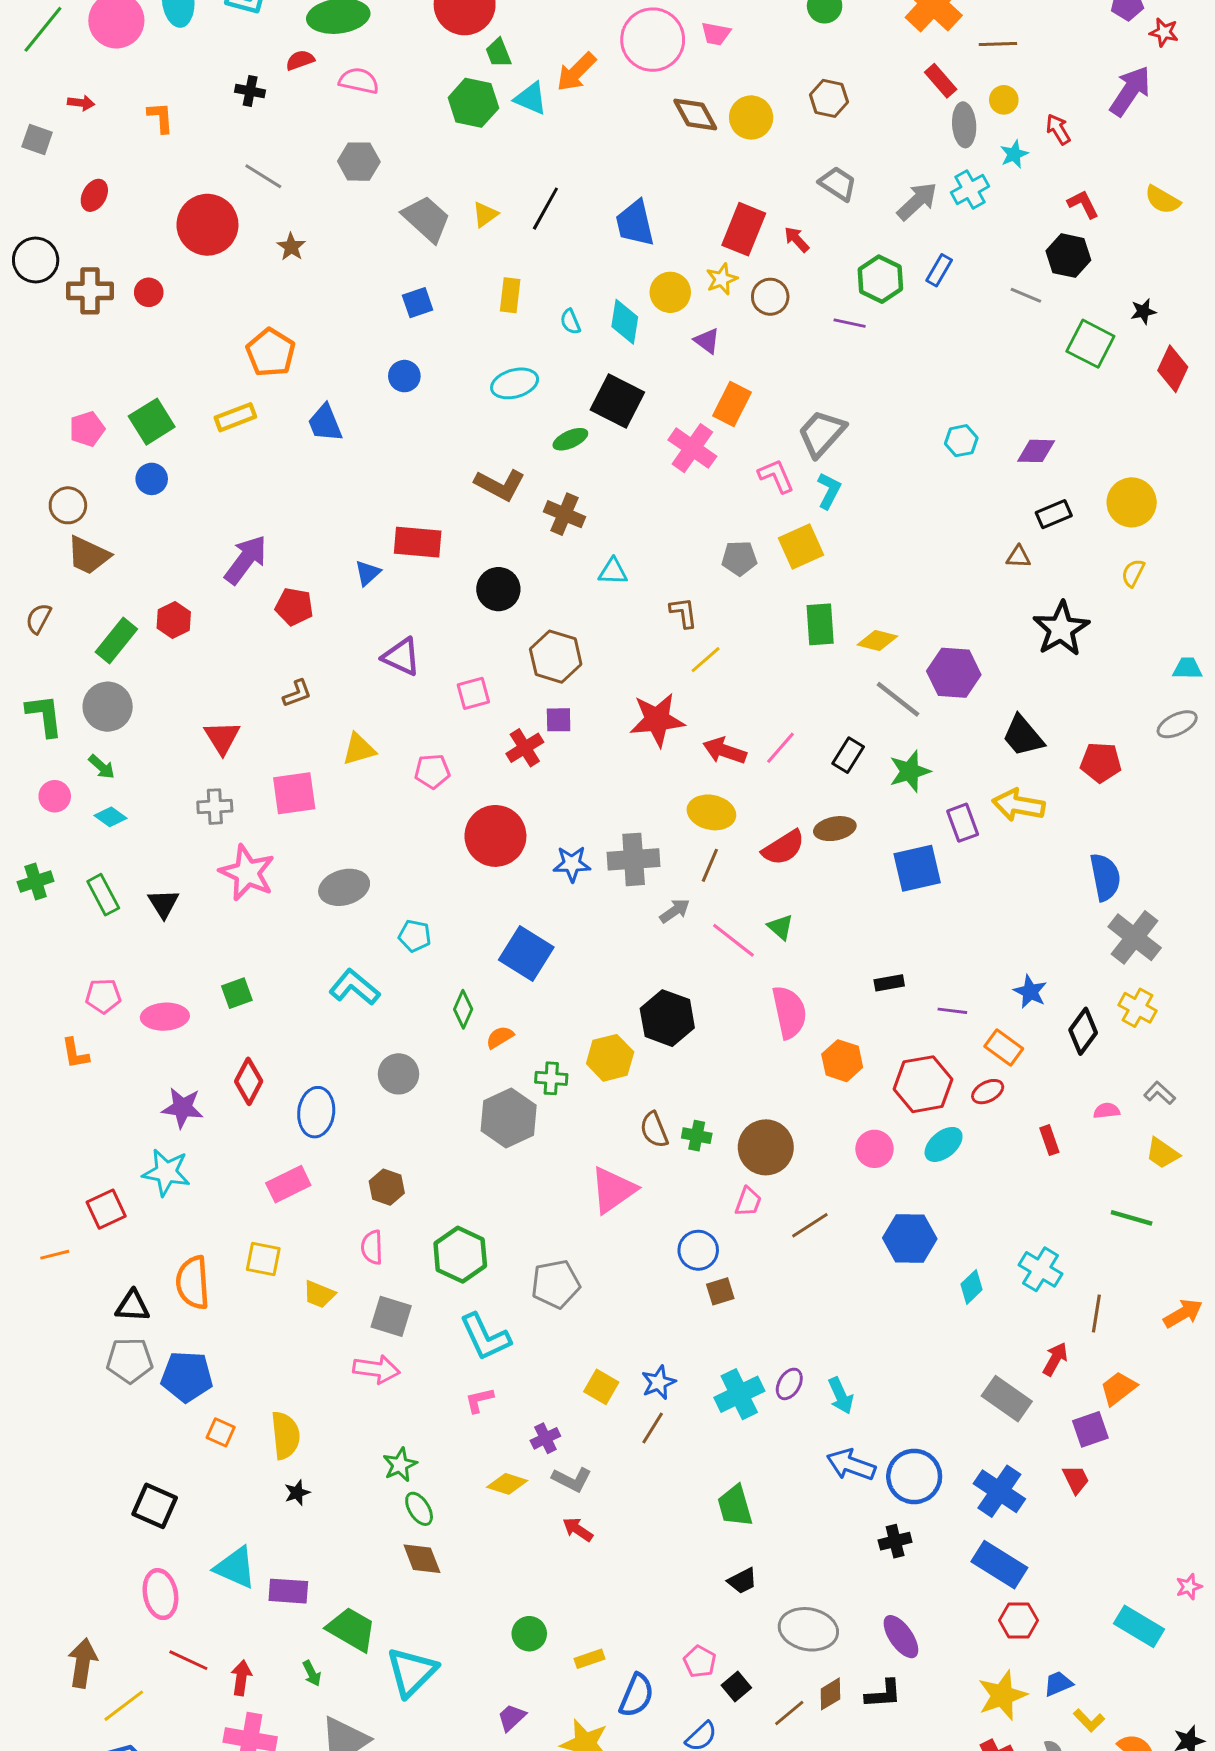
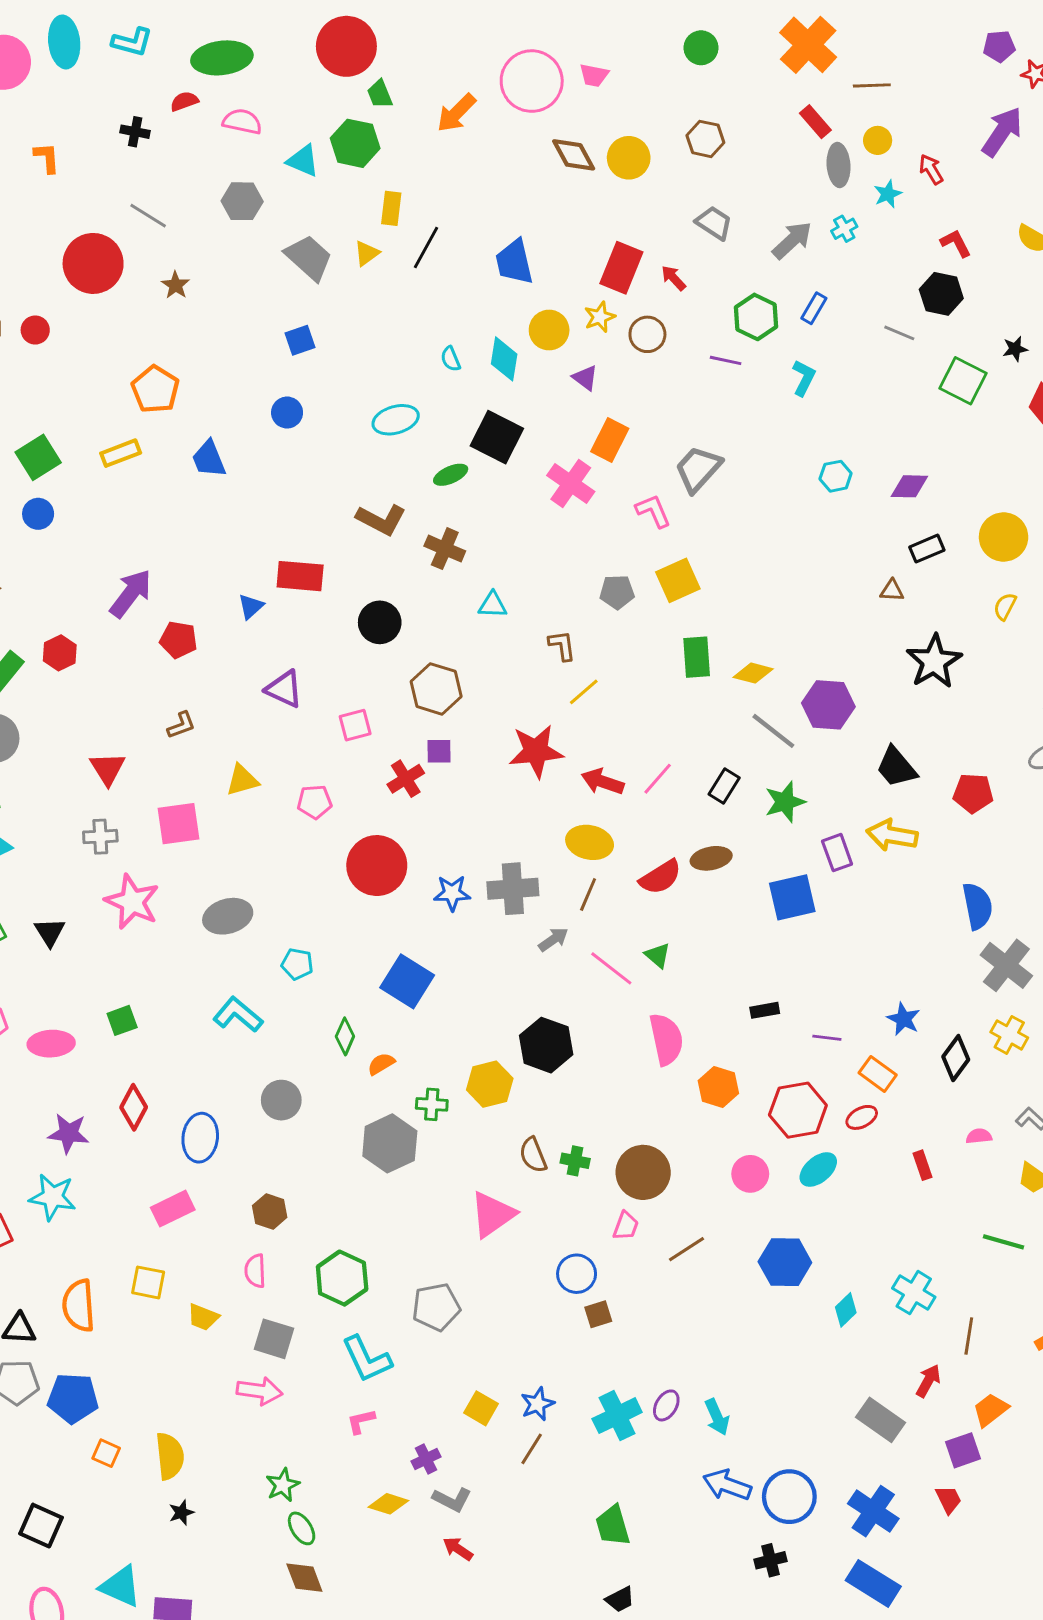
cyan triangle: (531, 98) -> (303, 161), moved
cyan cross: (970, 189) -> (844, 229), size x0.7
yellow rectangle: (510, 295) -> (391, 208), moved
cyan L-shape: (829, 491) -> (804, 378), moved

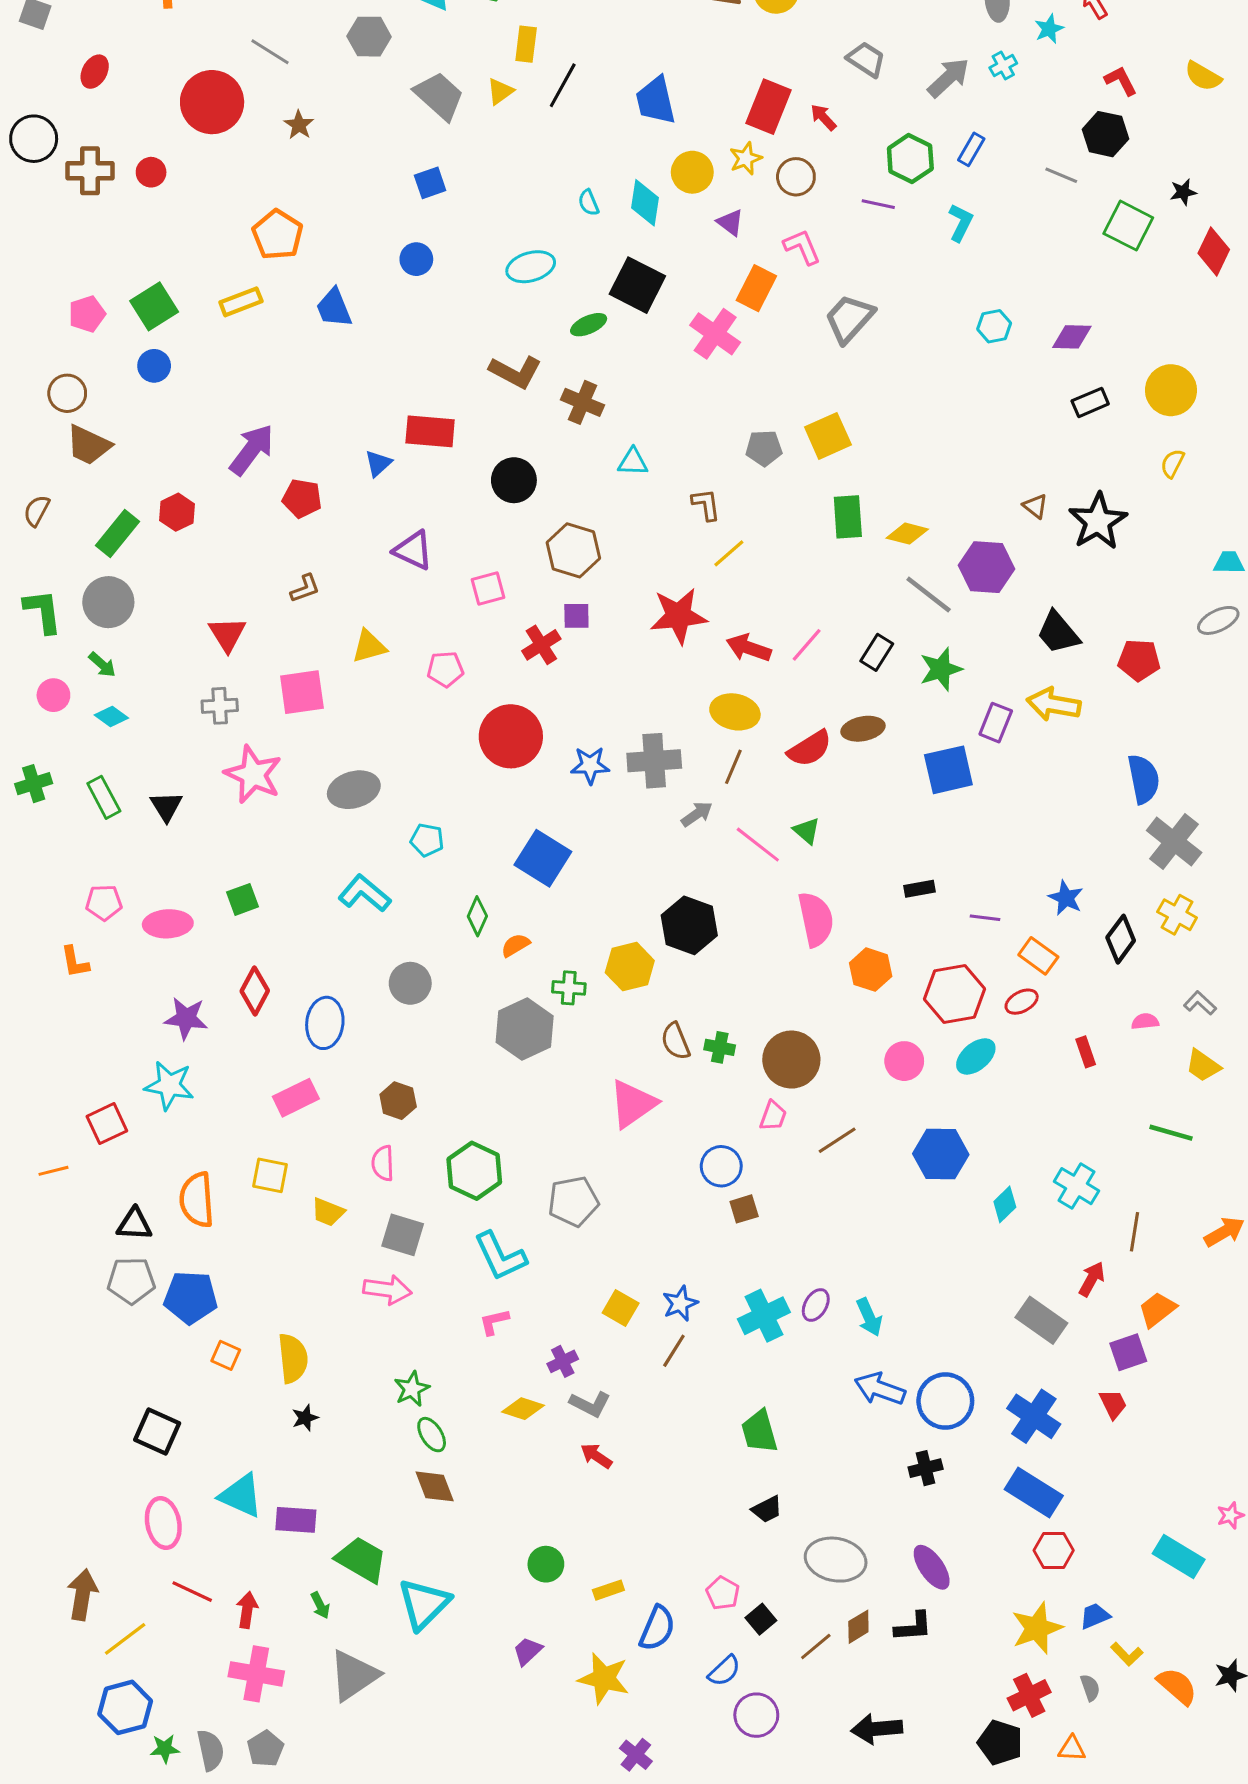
pink L-shape: (653, 511) -> (802, 247), moved
brown triangle: (892, 591) -> (1035, 506), moved, turned 35
purple rectangle: (837, 853) -> (996, 723), turned 42

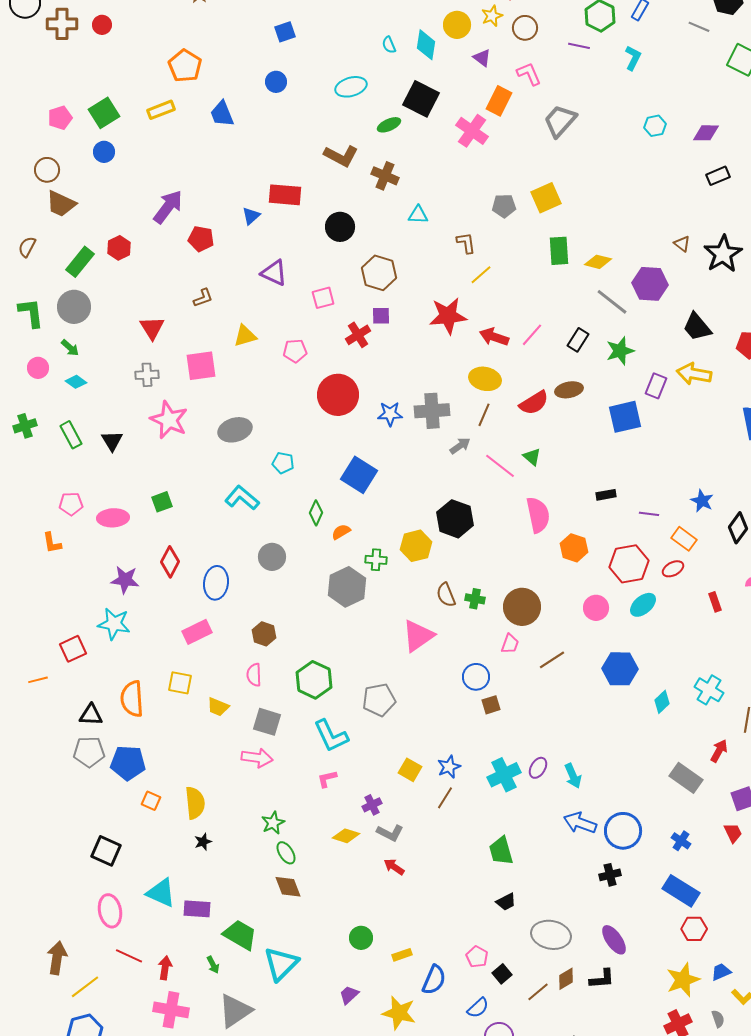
blue cross: (1034, 1416) -> (681, 841), size x0.6

